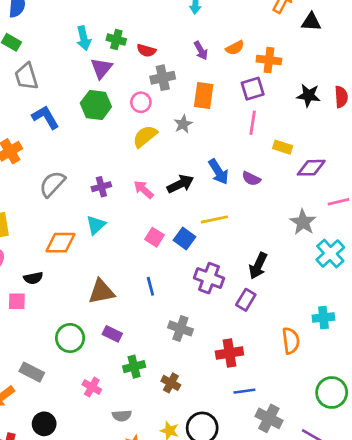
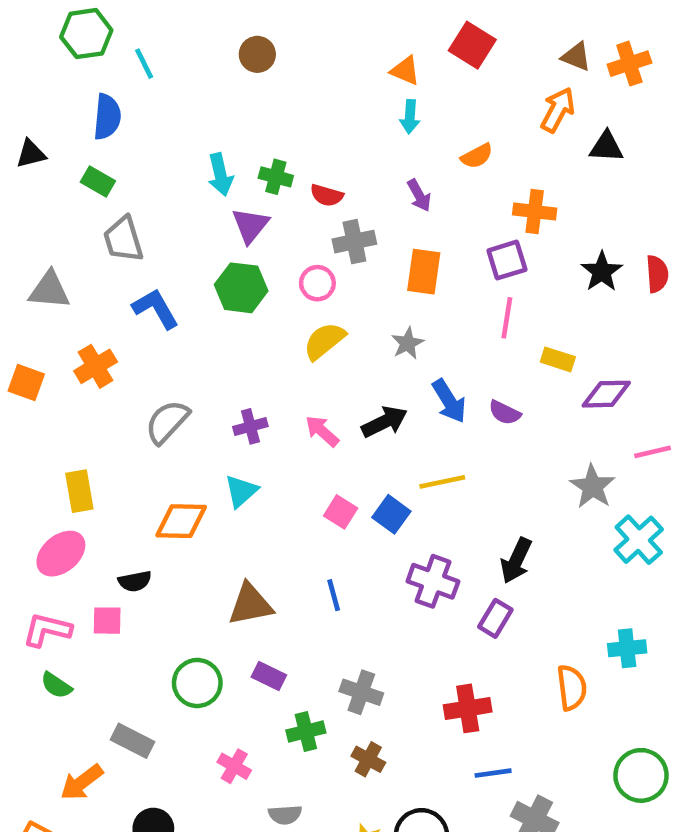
orange semicircle: (235, 48) -> (477, 156), moved
black star: (308, 95) -> (602, 272), turned 30
gray star: (183, 124) -> (408, 343), moved
gray cross: (180, 328) -> (361, 692), moved

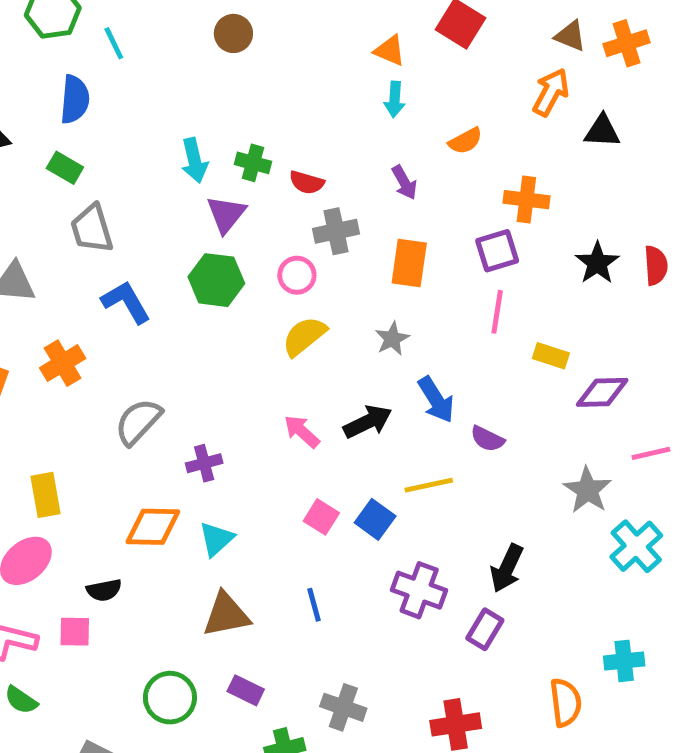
purple semicircle: (505, 413) -> (487, 439), moved
purple cross: (250, 426) -> (204, 463), moved
cyan triangle: (241, 491) -> (216, 539), moved

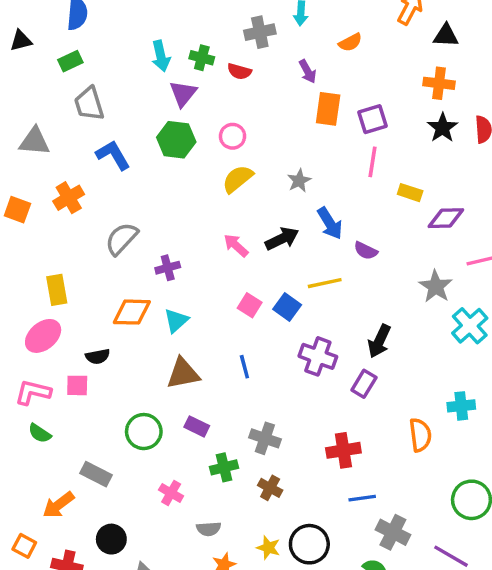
green rectangle: (65, 168) -> (70, 61), turned -55
orange cross: (526, 200) -> (439, 83), moved
gray cross: (336, 231) -> (260, 32), moved
orange rectangle: (409, 263) -> (328, 109), moved

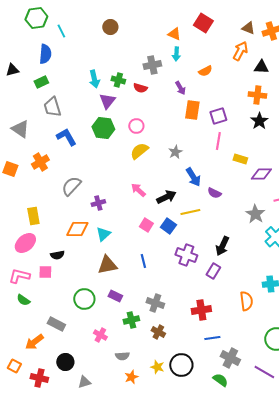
gray triangle: (35, 141) -> (20, 129), turned 30
black arrow: (282, 239) -> (166, 197), moved

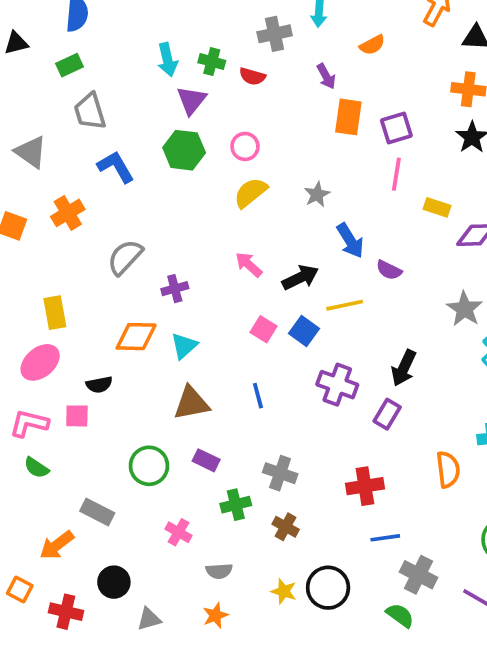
orange star: (131, 377) -> (215, 615), moved

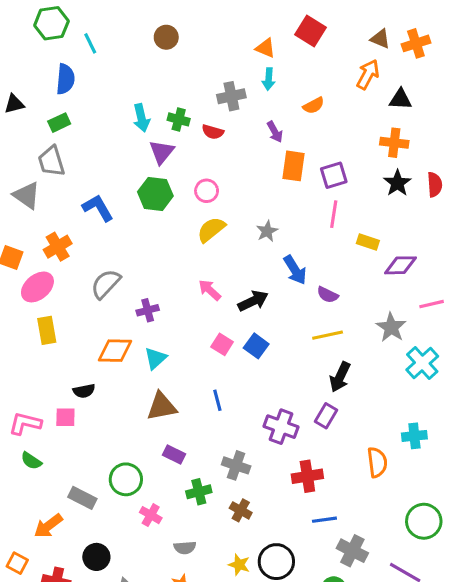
gray trapezoid: (90, 111) -> (51, 161), moved
yellow line: (345, 305) -> (328, 335), moved
pink ellipse: (40, 362) -> (37, 287), moved
purple cross: (337, 385) -> (281, 427), moved
green circle: (149, 466) -> (126, 479), moved

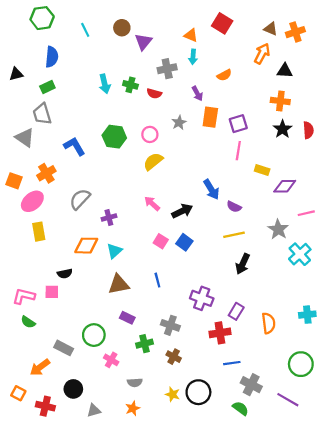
cyan line: (90, 43) -> (85, 30), moved
purple triangle: (162, 152) -> (143, 42), moved
gray star: (267, 231) -> (179, 123), moved
purple rectangle: (326, 416) -> (236, 311), moved
cyan cross: (414, 436) -> (307, 315), moved

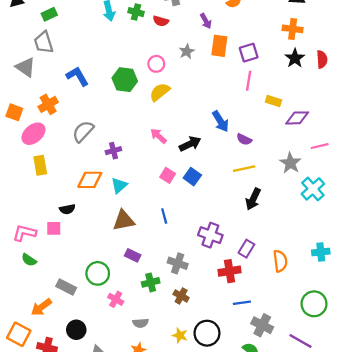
green hexagon: (114, 137) -> (125, 80), moved
orange square: (18, 393) -> (19, 334), size x1.5

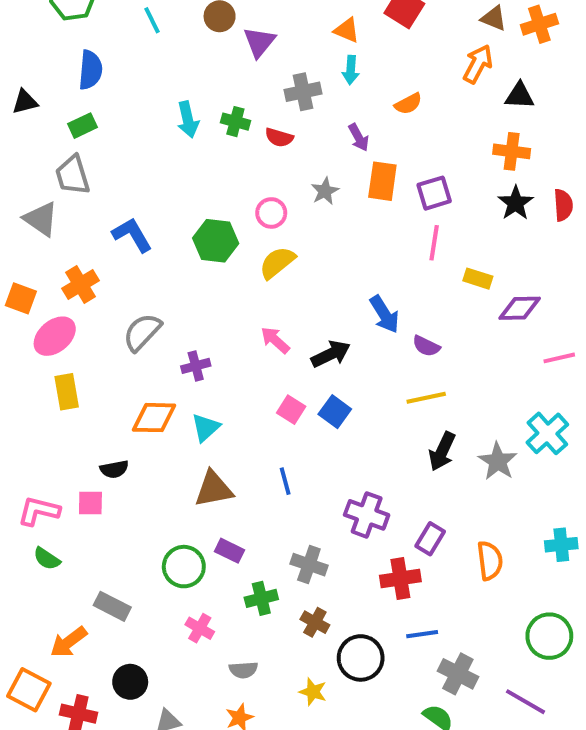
gray star: (290, 163) -> (498, 461), moved
green circle: (98, 273) -> (184, 567), moved
black circle: (207, 333) -> (361, 658), moved

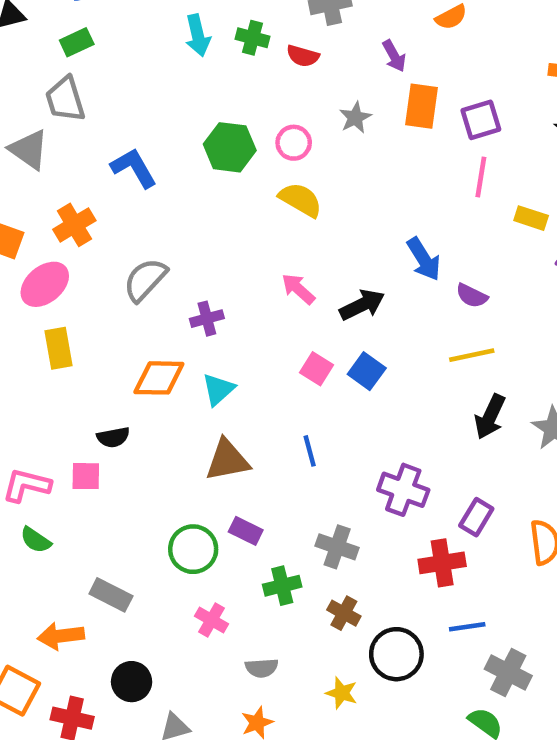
green hexagon: (216, 241) -> (230, 147), moved
yellow semicircle: (277, 263) -> (300, 200), turned 69
orange arrow: (69, 642) -> (61, 636), turned 30

